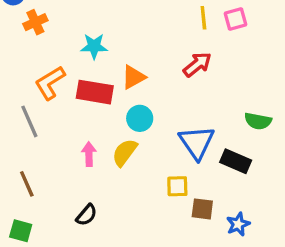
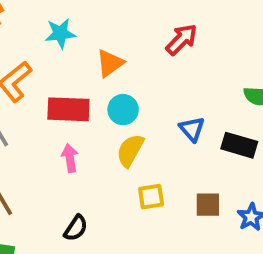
red rectangle: (95, 92) -> (68, 109), moved
blue triangle: (197, 142) -> (192, 129), size x0.6
yellow semicircle: (125, 152) -> (130, 150), moved
yellow square: (177, 186) -> (151, 197), moved

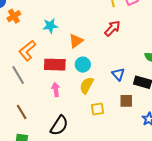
brown square: (208, 205) -> (126, 101), moved
black semicircle: (76, 228) -> (59, 125), size x1.5

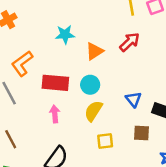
cyan star: (50, 26) -> (65, 34), moved
orange triangle: (76, 41) -> (95, 51), moved

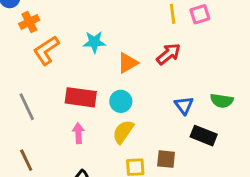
orange L-shape: (22, 64) -> (46, 50), moved
blue triangle: (133, 99) -> (184, 105), moved
brown square: (141, 133) -> (166, 159), moved

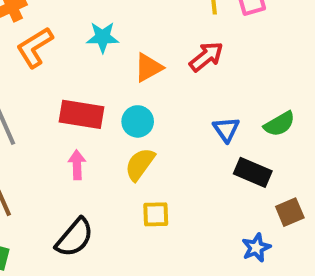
green semicircle: (222, 101) -> (279, 124), turned -40
brown square: (166, 159) -> (290, 212), moved, turned -30

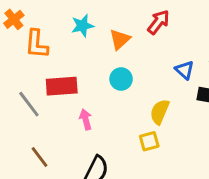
orange L-shape: (35, 47) -> (37, 44), turned -40
red rectangle: (81, 114) -> (62, 86), moved
yellow semicircle: (140, 164) -> (160, 112), moved

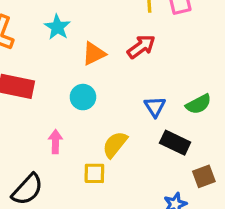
cyan star: (82, 26) -> (57, 27), turned 30
pink arrow: (86, 119) -> (55, 142), moved

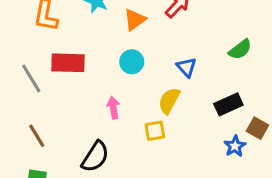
blue triangle: (155, 107) -> (186, 67), moved
black rectangle: (175, 143) -> (228, 104), moved, turned -40
brown square: (204, 176) -> (257, 128), moved, turned -30

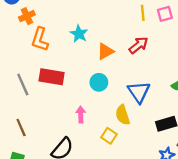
blue triangle: (186, 67) -> (139, 92), size x1.5
yellow semicircle: (169, 101) -> (123, 115), turned -54
yellow square: (155, 131) -> (109, 136), turned 35

